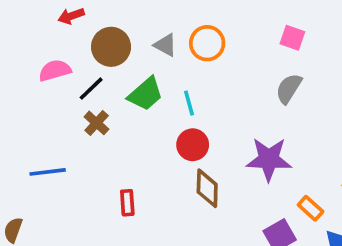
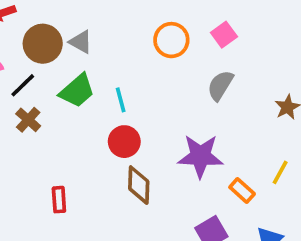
pink square: (292, 38) -> (224, 35), turned 35
orange circle: (207, 43) -> (171, 40), moved
gray triangle: (165, 45) -> (81, 42), moved
orange rectangle: (311, 208) -> (242, 191), moved

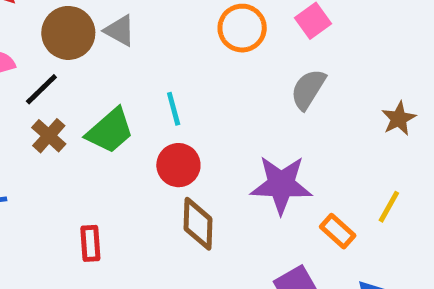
green trapezoid: (77, 91) -> (110, 131), moved

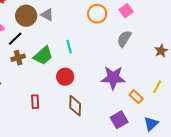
brown cross: (49, 136) -> (18, 58), turned 32
red circle: (178, 165) -> (65, 77), moved
brown diamond: (198, 224) -> (75, 106), moved

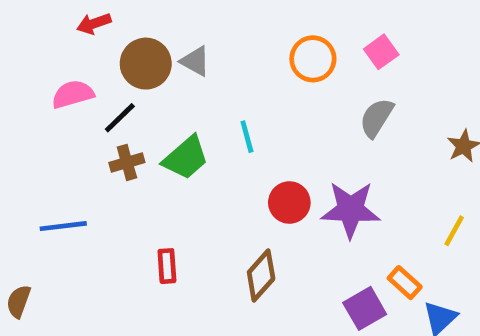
red circle: (65, 77) -> (289, 202), moved
orange rectangle: (136, 97) -> (405, 283), moved
brown diamond: (75, 106) -> (261, 275), turned 40

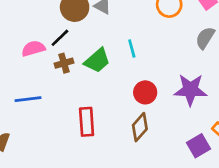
pink semicircle: (73, 94) -> (33, 48), moved
red circle: (289, 202) -> (145, 92), moved
red rectangle: (167, 266) -> (87, 122), size x1.5

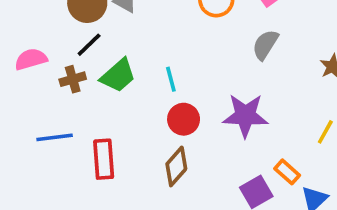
black line: (60, 38) -> (89, 45), moved
cyan line: (132, 48) -> (171, 79), moved
blue line: (28, 99) -> (55, 137), moved

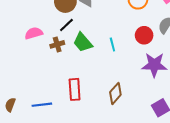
green trapezoid: (118, 76) -> (83, 42), turned 90
red circle: (184, 119) -> (144, 35), moved
blue line: (55, 137) -> (42, 105), moved

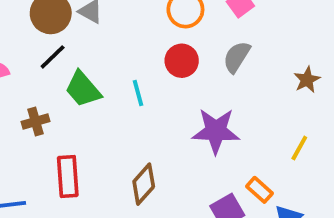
red circle: (144, 35) -> (182, 61), moved
brown cross: (57, 44) -> (36, 121), moved

